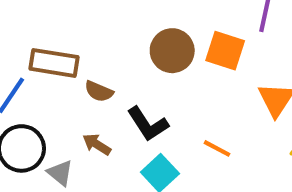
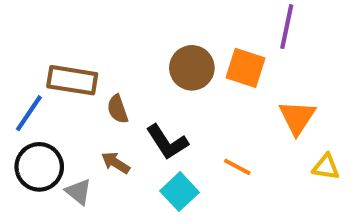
brown semicircle: (99, 91) -> (118, 109), turned 48

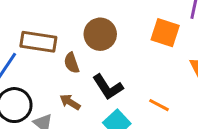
brown circle: (192, 68) -> (100, 34), moved

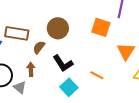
brown semicircle: (72, 63) -> (39, 47), turned 56
brown arrow: (70, 102) -> (31, 69), moved, turned 56

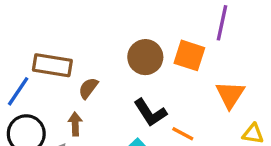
brown circle: (58, 28) -> (145, 57), moved
black L-shape: (63, 63) -> (150, 113), moved

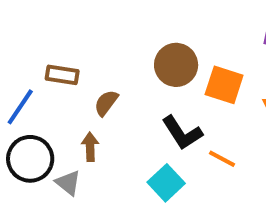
orange square: (189, 55) -> (224, 85), moved
brown rectangle: (52, 65) -> (62, 75), size x0.7

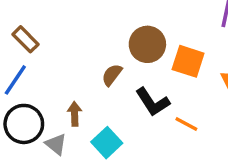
brown rectangle: (62, 75) -> (25, 39), moved, turned 36
brown semicircle: (106, 103) -> (112, 75), moved
cyan square: (166, 183) -> (107, 143), moved

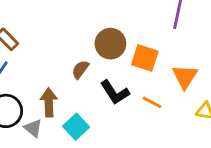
brown arrow: (75, 114) -> (49, 102), size x1.4
orange line: (186, 124) -> (152, 102), moved

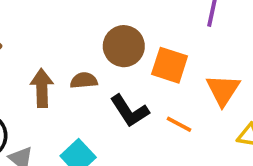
brown semicircle: (80, 69) -> (84, 80), turned 48
brown arrow: (49, 102) -> (42, 88), moved

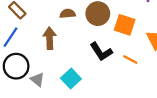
brown semicircle: (84, 80) -> (68, 14), moved

